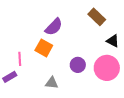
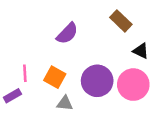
orange square: (44, 48) -> (55, 77), moved
purple circle: (78, 65) -> (97, 81), size x1.6

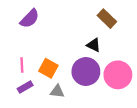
purple semicircle: (67, 33) -> (30, 19), moved
black triangle: (141, 51) -> (94, 45), moved
purple rectangle: (12, 96) -> (25, 87), moved

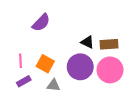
purple semicircle: (30, 19) -> (41, 23), moved
brown rectangle: (107, 19) -> (109, 44), moved, turned -48

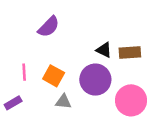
pink circle: (110, 70) -> (131, 100), moved
purple rectangle: (24, 81) -> (13, 103), moved

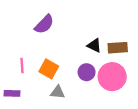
purple circle: (95, 80) -> (87, 72), size x0.6
pink circle: (131, 100) -> (112, 77), moved
purple rectangle: (13, 103) -> (12, 93), turned 32

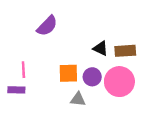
orange square: (49, 69) -> (68, 73), moved, turned -30
gray triangle: (58, 92) -> (78, 99), moved
purple rectangle: (12, 93) -> (16, 90), moved

